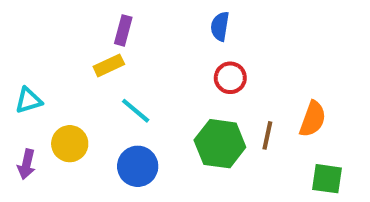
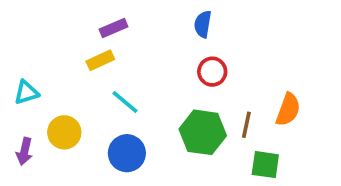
purple rectangle: (123, 30) -> (114, 28), turned 52
green square: (327, 179) -> (265, 165), moved

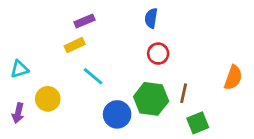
orange semicircle: (288, 110) -> (233, 78), moved
blue circle: (127, 153) -> (117, 114), moved
green square: (265, 165) -> (198, 123), turned -30

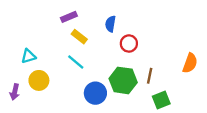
blue semicircle: (151, 18) -> (110, 24), moved
yellow rectangle: (75, 45) -> (79, 37), moved, turned 63
cyan triangle: (19, 69) -> (28, 56), moved

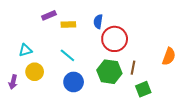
purple rectangle: (69, 17) -> (49, 15), moved
yellow rectangle: (79, 37) -> (68, 25), moved, turned -40
red circle: (129, 43) -> (115, 39), size x1.6
blue circle: (95, 93) -> (74, 82), moved

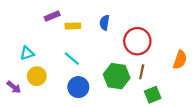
red circle: (115, 39) -> (137, 41), moved
purple arrow: (13, 82) -> (14, 87), turned -64

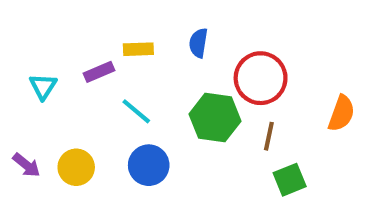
purple rectangle: (52, 16) -> (99, 72), moved
cyan triangle: (27, 53) -> (43, 86), moved, turned -40
yellow circle: (37, 76) -> (76, 167), moved
green hexagon: (117, 76) -> (215, 118), moved

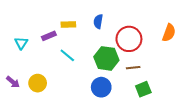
orange semicircle: (341, 113) -> (169, 33), moved
brown line: (269, 136) -> (133, 68), turned 72
blue circle: (149, 165) -> (101, 87), moved

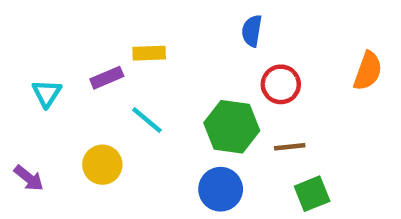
blue semicircle: (98, 21) -> (252, 31), moved
red circle: (129, 39) -> (281, 84), size x0.7
yellow circle: (38, 83) -> (102, 165), moved

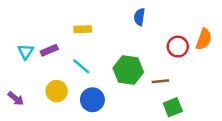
purple rectangle: (107, 78) -> (49, 50), moved
red circle: (281, 84) -> (178, 47), moved
blue circle: (221, 189) -> (92, 100), moved

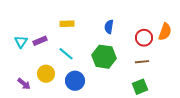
blue semicircle: (139, 17) -> (109, 27), moved
brown line: (160, 81) -> (142, 62), moved
purple arrow: (16, 99) -> (24, 84), moved

